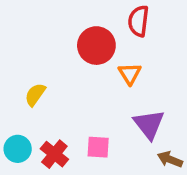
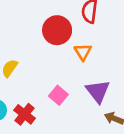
pink square: (98, 147) -> (58, 95), moved, turned 36

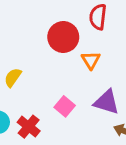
purple triangle: (98, 91) -> (107, 102), turned -35

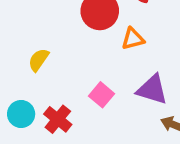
orange triangle: (91, 60) -> (133, 39), turned 48

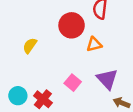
yellow semicircle: (39, 60) -> (30, 46), moved
purple triangle: (152, 90) -> (107, 79), turned 30

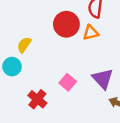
orange triangle: (94, 44) -> (91, 33), moved
cyan circle: (18, 96) -> (12, 67), moved

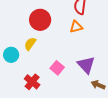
red circle: (66, 24) -> (40, 20), moved
yellow semicircle: (24, 45) -> (30, 44), moved

